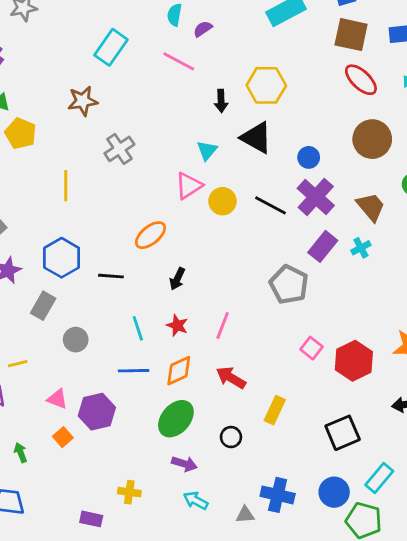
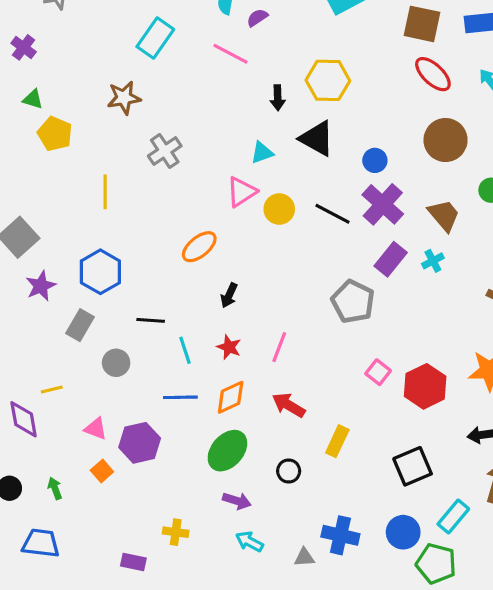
cyan triangle: (207, 150) -> (262, 153), turned 30
black line: (111, 276) -> (151, 320), moved

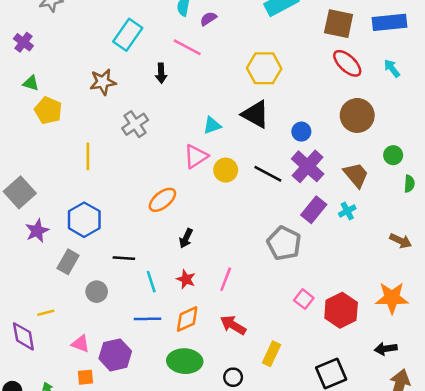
black arrow: (278, 98) -> (161, 73), moved
green ellipse: (227, 451) -> (185, 361), turned 52
orange square: (102, 471) -> (85, 377), turned 35

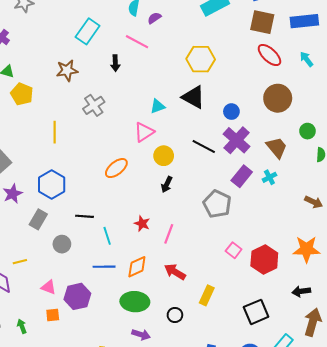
yellow circle: (226, 170) -> (164, 156), moved
black arrow: (186, 238) -> (167, 184), moved
red star: (186, 279) -> (142, 224), moved

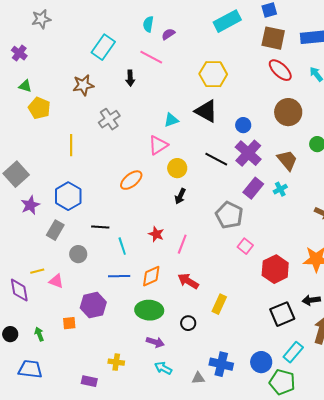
pink square: (234, 250) -> (245, 246), moved
pink triangle: (49, 287) -> (56, 281), moved
black square: (256, 312) -> (282, 314), moved

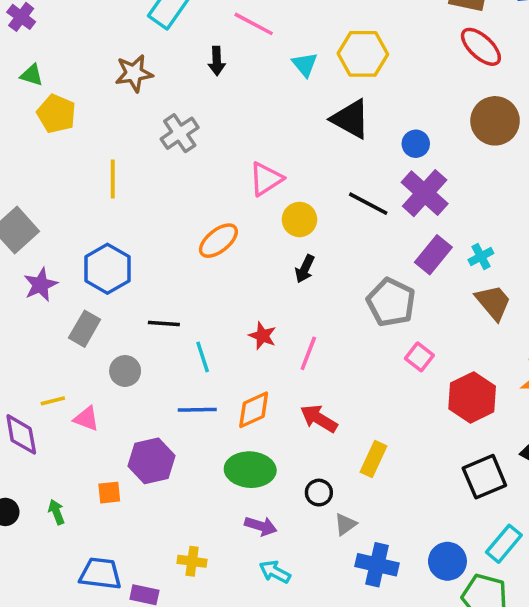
cyan triangle: (171, 120) -> (305, 64), moved, turned -49
brown trapezoid: (287, 160) -> (493, 302), moved
blue trapezoid: (30, 369) -> (100, 574), moved
gray triangle: (198, 378) -> (345, 524), moved, turned -32

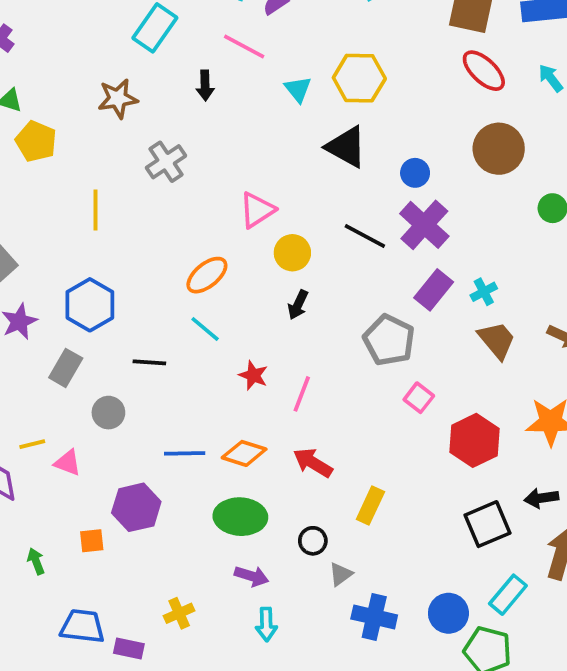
cyan line: (203, 357) -> (205, 329), moved, turned -32
orange diamond: (254, 410) -> (244, 453), turned 42
yellow cross: (192, 561) -> (179, 613), turned -32
cyan arrow: (275, 572) -> (266, 624), turned -120

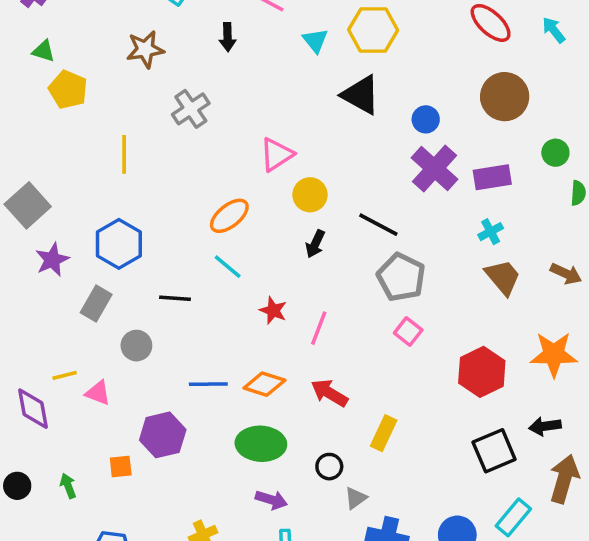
black line: (365, 236) -> (378, 225), moved
purple rectangle: (434, 290) -> (492, 177), moved, turned 42
pink square: (419, 398) -> (408, 332), moved

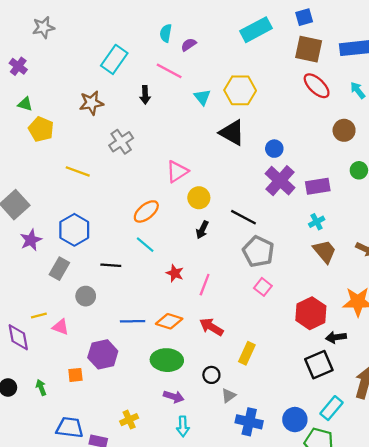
brown circle: (505, 97) -> (344, 130), moved, size x0.7
yellow line: (124, 154) -> (78, 171), turned -70
black arrow: (545, 426) -> (336, 337), moved

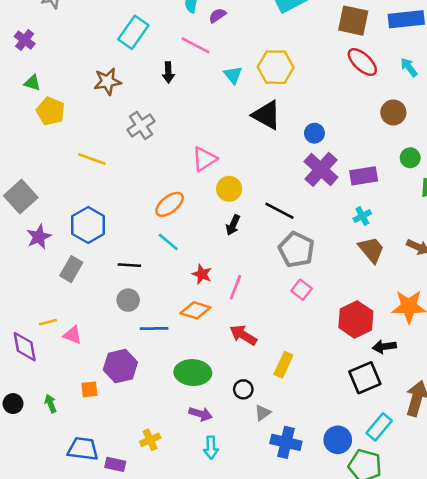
gray circle: (86, 296) -> (128, 300), moved
orange diamond: (169, 321) -> (195, 310), moved

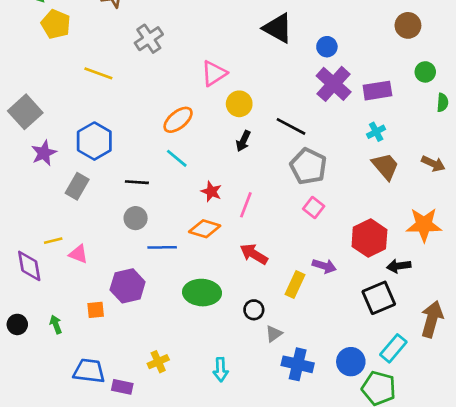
purple arrow: (201, 414) -> (324, 266), moved

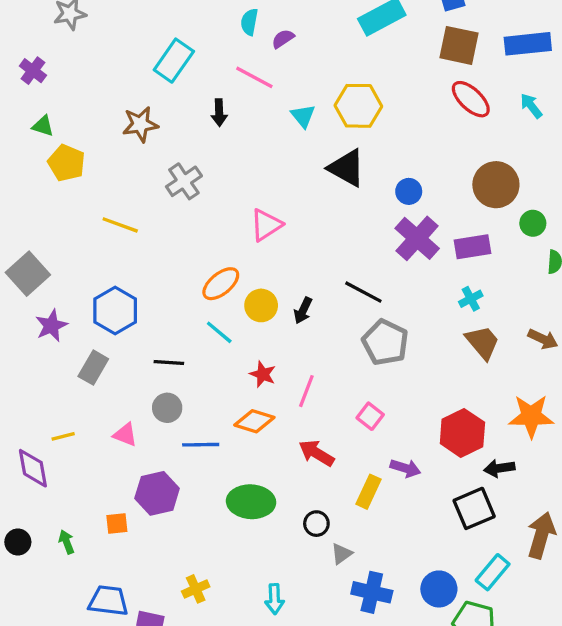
brown circle: (408, 25) -> (496, 185), moved, size x1.4
yellow circle: (239, 104) -> (261, 305), moved
pink square: (314, 207) -> (370, 416), moved
pink triangle: (78, 254) -> (125, 435), moved

